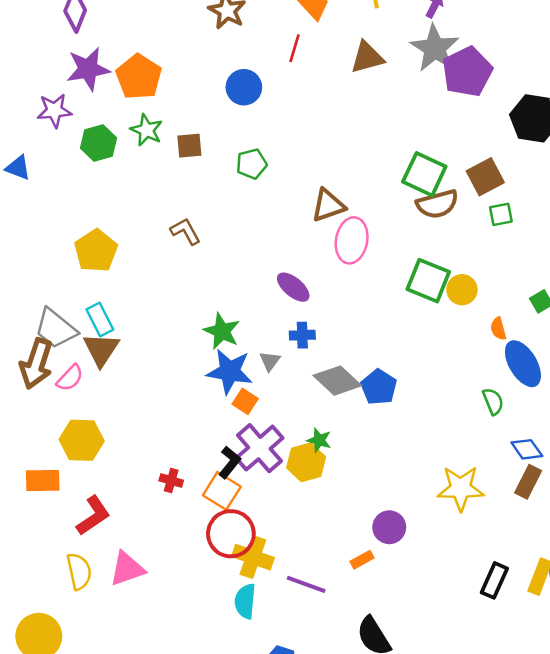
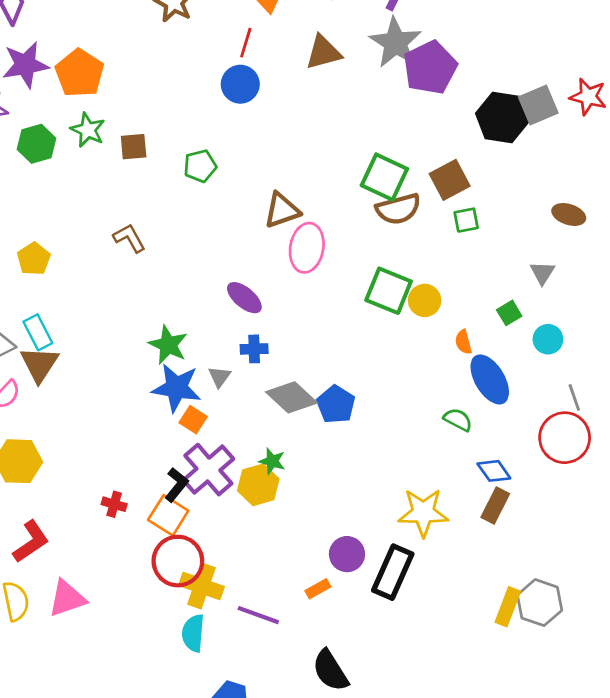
blue circle: (244, 87) -> (240, 84), moved
yellow pentagon: (96, 251) -> (34, 259), size x0.7
green semicircle: (493, 401) -> (458, 420), turned -40
black rectangle: (494, 580) -> (393, 572), moved, size x1.4

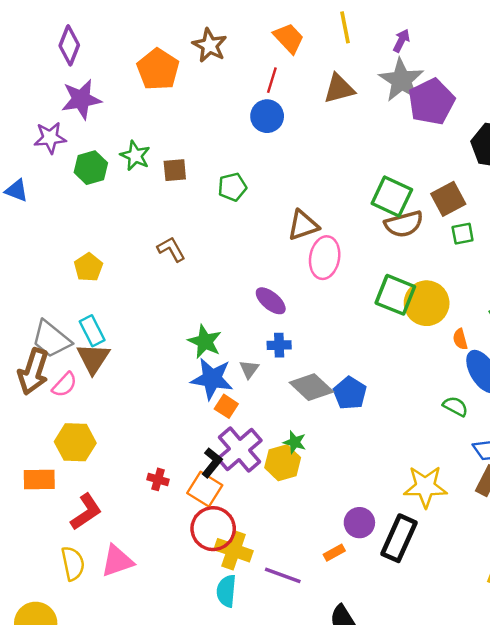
orange pentagon: (79, 73) -> (158, 69), moved
yellow circle: (425, 300) -> (427, 303), size x1.6

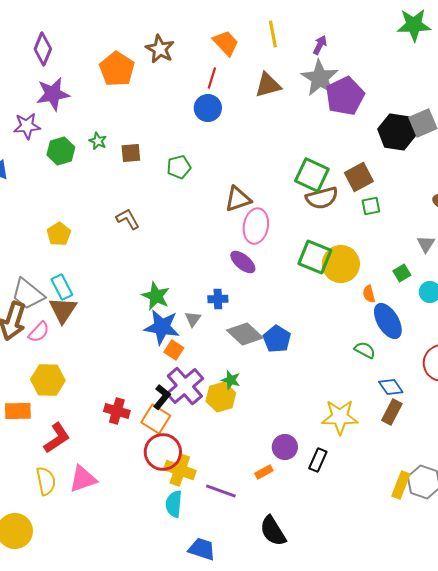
green star: (135, 156) -> (98, 141), size x0.7
purple ellipse: (271, 301) -> (243, 262), moved
red cross: (158, 479) -> (117, 411), size x1.4
black rectangle: (399, 538) -> (318, 460), size x0.6

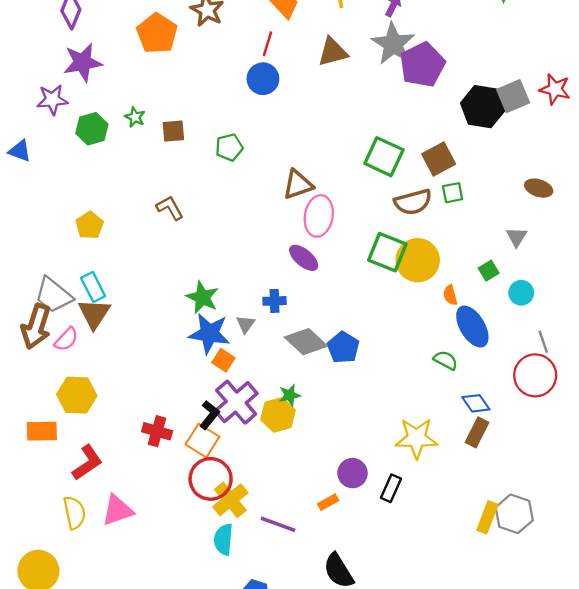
brown semicircle: (322, 198) -> (413, 202), moved
green star: (231, 380) -> (290, 395), turned -30
yellow cross: (180, 470) -> (230, 500), turned 32

